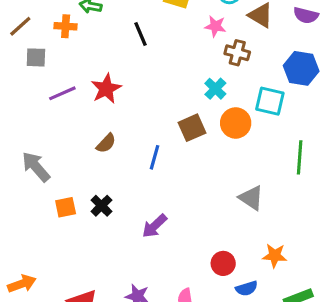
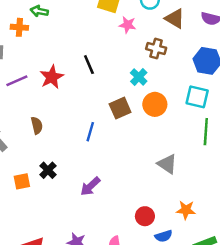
pink star: (215, 26) -> (128, 25), moved
black line: (140, 34) -> (89, 65), moved
cyan square: (270, 101) -> (197, 97), moved
brown semicircle: (106, 143) -> (37, 125), moved, turned -56
orange square: (66, 207) -> (22, 181), moved

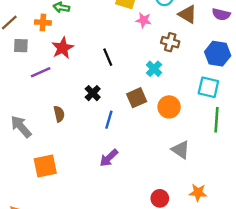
red star: (52, 77) -> (63, 48), moved
orange circle: (155, 104) -> (169, 107), moved
black cross: (48, 170) -> (93, 93), moved
orange square: (22, 181) -> (45, 166), size x1.5
purple arrow: (90, 186) -> (109, 158), moved

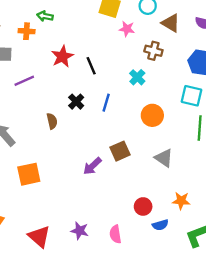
red star: (63, 48) -> (62, 57), moved
brown square: (137, 98) -> (120, 151), moved
brown semicircle: (59, 114) -> (52, 121), moved
blue line: (109, 120) -> (106, 103), moved

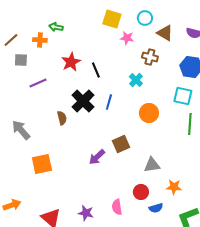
black cross: (76, 102) -> (83, 101), size x1.6
gray triangle: (164, 158) -> (152, 165), moved, turned -42
pink semicircle: (115, 234) -> (117, 207), moved

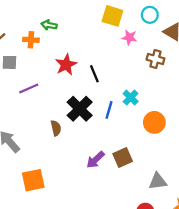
cyan cross: (136, 80) -> (131, 98), moved
purple arrow: (97, 157) -> (95, 160), moved

